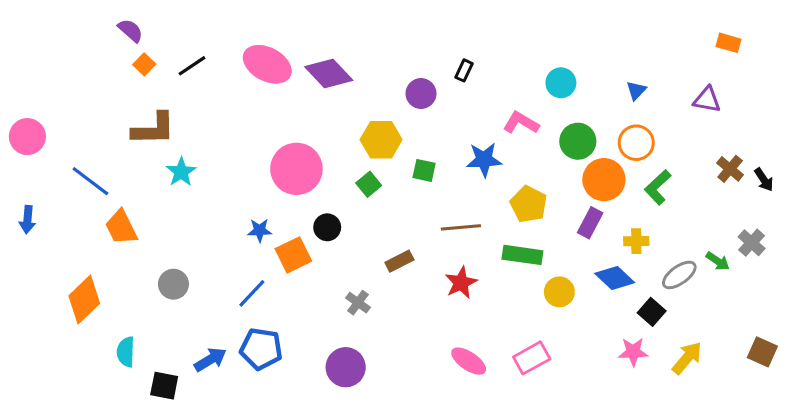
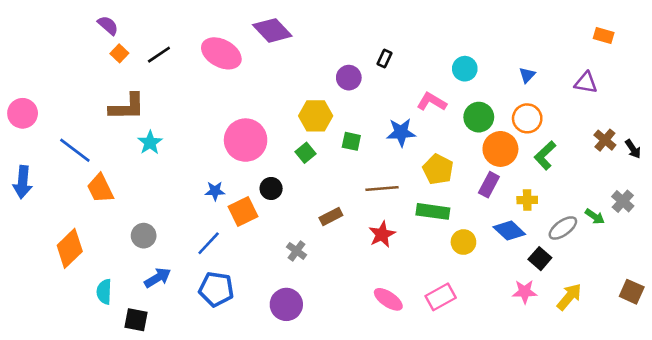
purple diamond: (329, 74) -> (272, 30), moved
blue arrow: (27, 220) -> (23, 182), size x1.4
blue arrow: (210, 360) -> (158, 278), moved

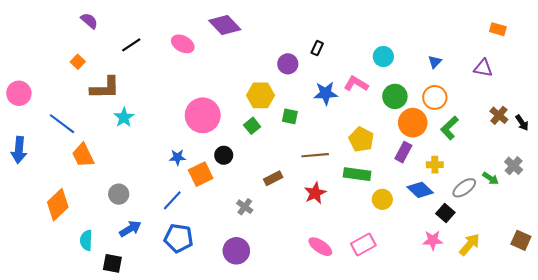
orange square: (119, 53) -> (78, 62), moved
pink ellipse: (221, 53) -> (183, 44), size x0.7
blue star: (401, 132) -> (326, 93), moved

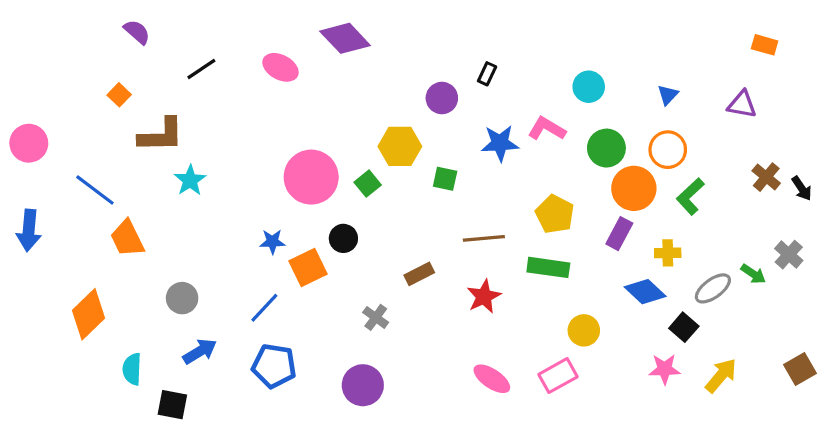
green square: (252, 126) -> (368, 184), moved
yellow circle: (382, 199) -> (584, 330), moved
brown square: (521, 240) -> (800, 369), turned 36

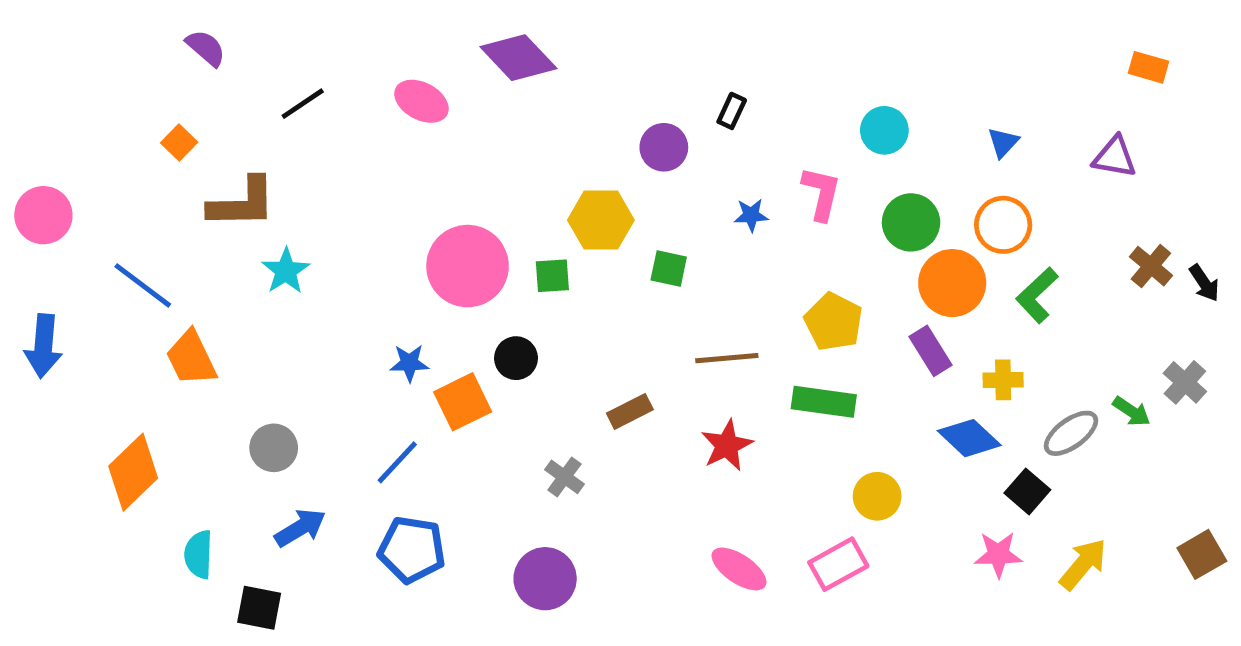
pink L-shape: (547, 129) -> (821, 193), turned 72
blue star: (500, 143) -> (751, 215), size x0.6
green square: (368, 184) -> (552, 276), turned 35
purple rectangle: (619, 234) -> (930, 351), turned -60

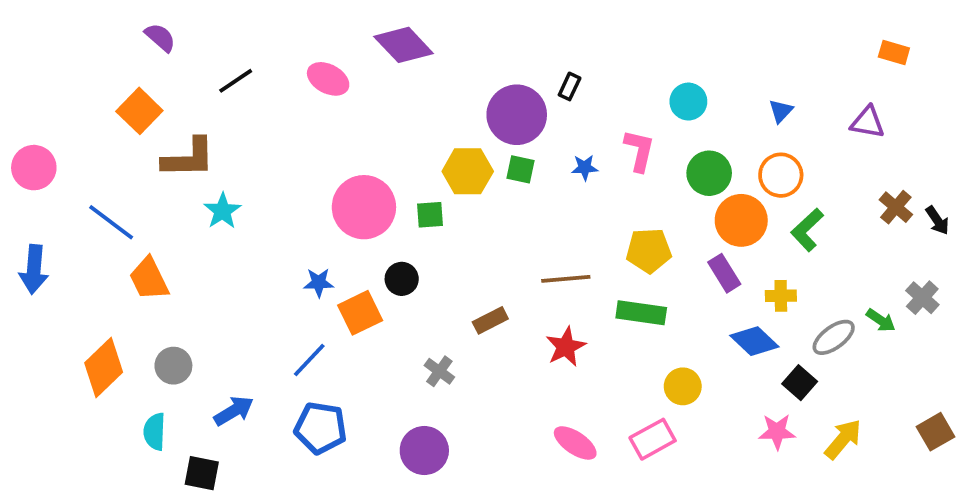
orange square: (179, 142) -> (139, 111), size x1.6
purple circle: (664, 147) -> (517, 115), size x1.6
green square: (669, 268) -> (520, 169), moved
yellow pentagon: (833, 322) -> (649, 251), turned -30
gray circle: (274, 448) -> (173, 366), moved

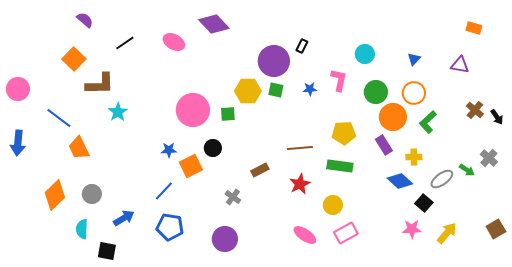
yellow circle: (683, 386) -> (333, 205), moved

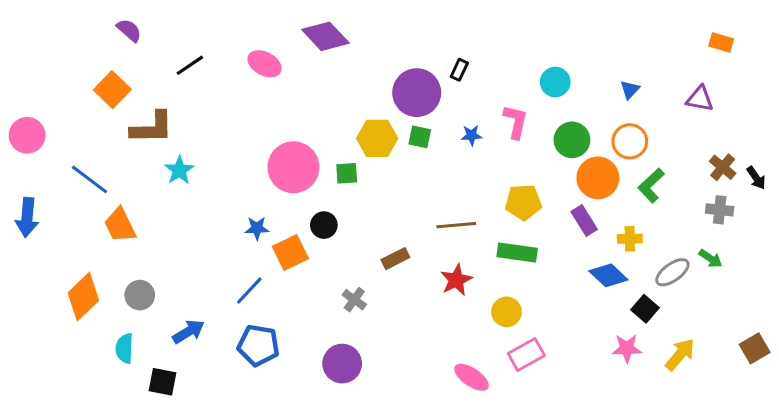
gray cross: (489, 158) -> (720, 210), moved, turned -36
pink ellipse: (305, 235) -> (472, 377), moved

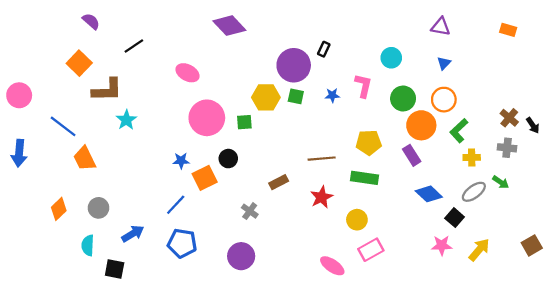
pink ellipse: (265, 64) -> (188, 73), moved
purple triangle: (700, 99) -> (441, 27), moved
yellow cross: (630, 239) -> (472, 157), moved
orange diamond: (83, 297) -> (59, 209), size x0.7

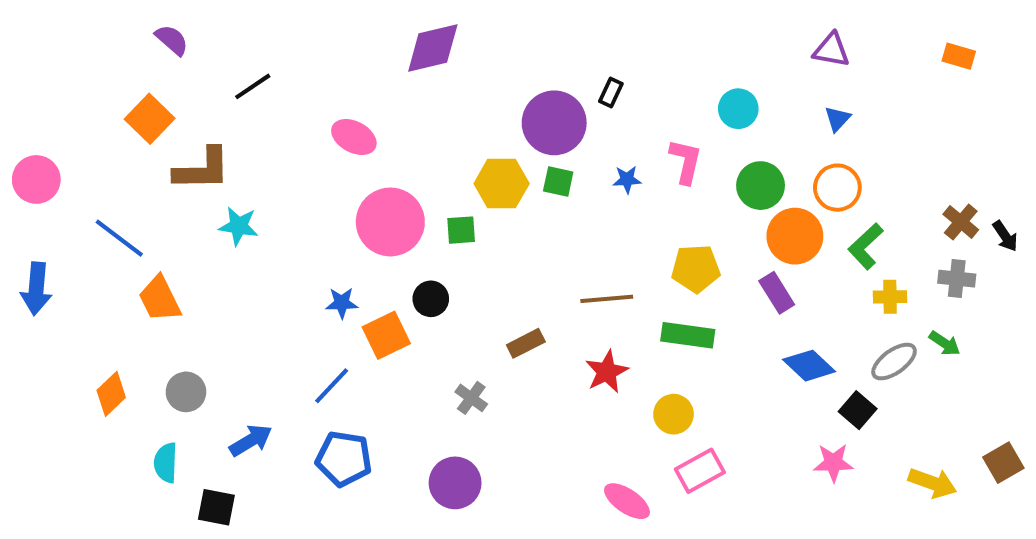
purple diamond: (229, 26) -> (433, 48), turned -60
cyan star: (126, 120) -> (239, 226), turned -30
yellow arrow: (479, 250) -> (932, 483), moved, turned 70

